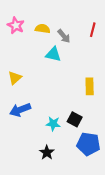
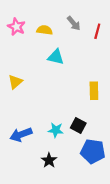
gray arrow: (64, 36) -> (74, 23), moved
blue arrow: (20, 110) -> (21, 135), moved

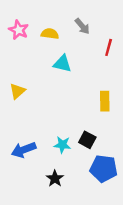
red line: (97, 31) -> (109, 47), moved

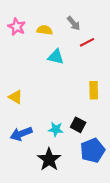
red line: (109, 47) -> (87, 42), moved, turned 48
yellow triangle: (17, 91) -> (16, 97), moved, turned -48
blue pentagon: (104, 169) -> (93, 150), turned -30
black star: (55, 179) -> (49, 159), size x1.5

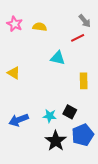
gray arrow: (74, 23) -> (85, 21), moved
cyan triangle: (56, 57) -> (58, 58), moved
yellow triangle: (16, 97) -> (14, 73), moved
black star: (49, 159) -> (56, 141), moved

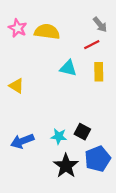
yellow semicircle: (40, 27) -> (47, 32), size x1.5
yellow rectangle: (84, 81) -> (99, 72), moved

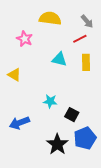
pink star: (18, 28) -> (25, 39), moved
yellow semicircle: (47, 32) -> (50, 18), moved
cyan star: (59, 136) -> (50, 101), moved

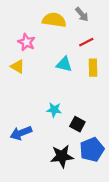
gray arrow: (87, 21) -> (82, 14), moved
yellow triangle: (14, 75) -> (18, 66), moved
black star: (57, 144) -> (62, 156), turned 30

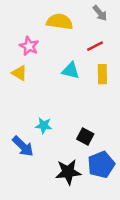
gray arrow: (82, 14) -> (100, 13), moved
cyan star: (54, 110) -> (44, 126), moved
blue arrow: (21, 133) -> (23, 146), turned -115

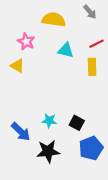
red line: (95, 46) -> (96, 44), moved
cyan triangle: (71, 71) -> (66, 50), moved
cyan star: (44, 126) -> (49, 121), moved
black star: (68, 172) -> (48, 151), moved

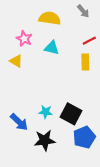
cyan triangle: (66, 50) -> (52, 48), moved
black square: (77, 123) -> (71, 114), size x1.5

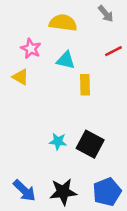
yellow rectangle: (85, 62) -> (85, 85), moved
blue arrow: (19, 122) -> (24, 191), moved
blue pentagon: (84, 137) -> (107, 192), moved
black star: (45, 140) -> (63, 192), moved

